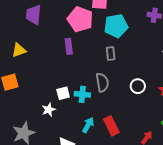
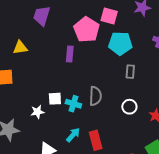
gray rectangle: (111, 54) -> (130, 72), moved

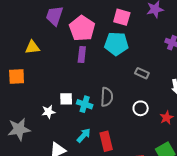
pink pentagon: (87, 30) -> (82, 28), moved
cyan pentagon: (120, 43) -> (116, 44), moved
gray rectangle: (130, 72) -> (142, 73), turned -72

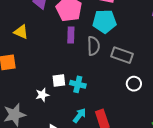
yellow triangle: (32, 47) -> (21, 32), turned 35
gray rectangle: (142, 73) -> (122, 55), moved, size x1.5
gray semicircle: (107, 97) -> (93, 46), moved

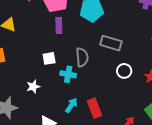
gray semicircle: (93, 46) -> (82, 57), moved
white square: (59, 81) -> (49, 58), moved

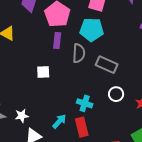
gray semicircle: (82, 57) -> (79, 53), moved
cyan cross: (68, 74) -> (85, 103), moved
white star: (33, 87) -> (22, 116), moved

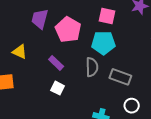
purple rectangle: (57, 41) -> (56, 63), moved, turned -49
white square: (43, 72) -> (58, 88), turned 32

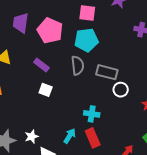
white circle: (132, 106) -> (121, 90), moved

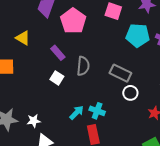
cyan pentagon: (86, 40) -> (138, 35), moved
gray semicircle: (78, 65) -> (83, 66), moved
cyan arrow: (70, 136) -> (77, 113), moved

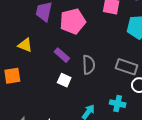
pink pentagon: (73, 21) -> (73, 21), turned 30
cyan cross: (97, 111) -> (118, 104), moved

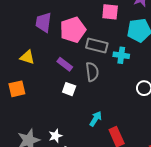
gray rectangle: (127, 67) -> (97, 46), moved
cyan cross: (118, 104) -> (121, 55), moved

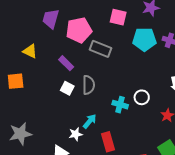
cyan cross: (121, 55) -> (120, 105), moved
gray semicircle: (92, 72) -> (89, 85), moved
white star: (55, 136) -> (76, 134), moved

